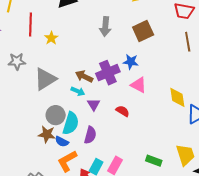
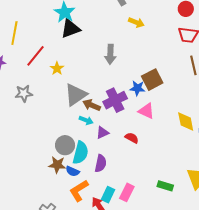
red line: (31, 24) -> (36, 56), turned 40
brown square: (143, 31) -> (152, 80), moved
gray triangle: (45, 79) -> (76, 95), moved
purple triangle: (94, 104) -> (102, 133), turned 40

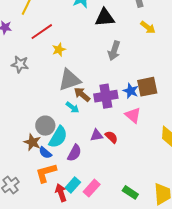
black triangle: (70, 29) -> (105, 17), moved
purple triangle: (102, 133) -> (97, 135), moved

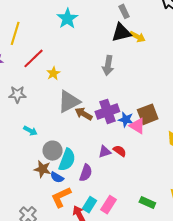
black triangle: (105, 17) -> (121, 33), moved
brown square: (147, 87) -> (148, 114), moved
blue star: (131, 91) -> (126, 120), moved
cyan arrow: (72, 107) -> (30, 131), moved

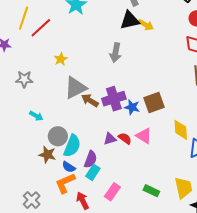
red line: (33, 58) -> (41, 28), moved
pink triangle: (137, 126) -> (144, 136), moved
blue semicircle: (57, 177) -> (69, 167), moved
cyan rectangle: (89, 205) -> (93, 172), moved

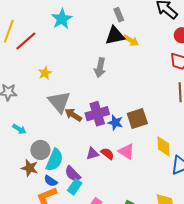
gray triangle: (76, 88) -> (59, 102), turned -45
purple semicircle: (91, 159) -> (73, 174), turned 114

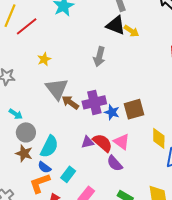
black triangle: (115, 36) -> (116, 25), turned 30
gray circle: (40, 150) -> (26, 132), moved
red semicircle: (107, 154) -> (103, 143), size x1.5
purple semicircle: (73, 174) -> (115, 163), moved

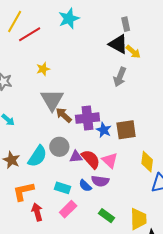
gray arrow: (99, 57) -> (120, 77), moved
gray circle: (26, 132) -> (59, 147), moved
purple semicircle: (115, 163) -> (100, 181), turned -48
blue semicircle: (44, 167) -> (85, 186), moved
cyan rectangle: (68, 174) -> (63, 188), moved, turned 63

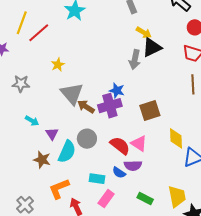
black triangle: (118, 44) -> (152, 47), moved, turned -45
blue star: (104, 130) -> (117, 91), moved
purple triangle: (76, 157) -> (52, 134), moved, turned -48

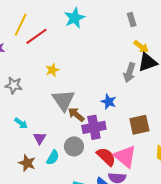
purple cross: (110, 106) -> (94, 127), moved
pink triangle: (139, 144) -> (125, 157), size x1.4
cyan semicircle: (67, 152) -> (53, 157), size x0.7

